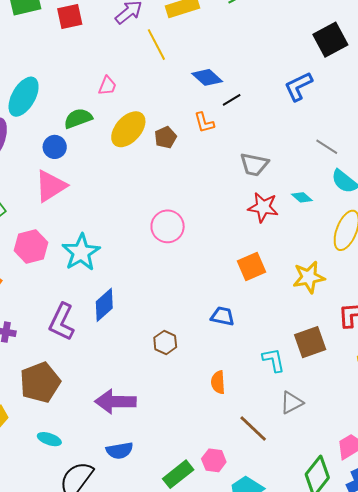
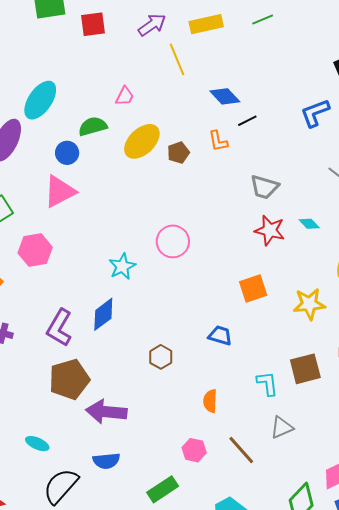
cyan star: (81, 252) -> (122, 266), moved, size x0.7
brown pentagon: (40, 382) -> (69, 379), moved
pink hexagon: (214, 460) -> (194, 450), moved

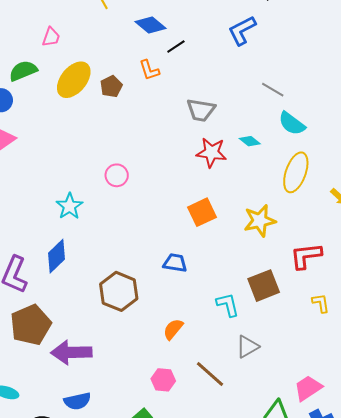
pink circle: (173, 241) -> (117, 175), size x0.7
brown hexagon: (161, 357) -> (119, 291), size x1.6
orange semicircle: (210, 401) -> (173, 329), turned 45

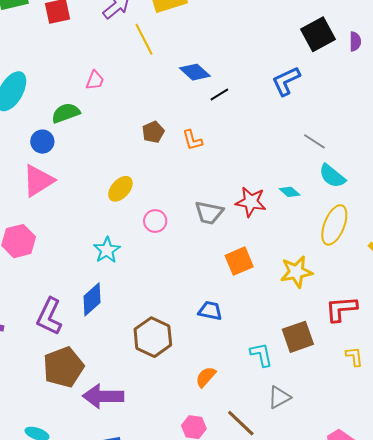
orange L-shape: (149, 70) -> (192, 140), moved
yellow ellipse: (74, 80) -> (120, 189), moved, size x0.7
gray trapezoid: (201, 110) -> (209, 213), moved

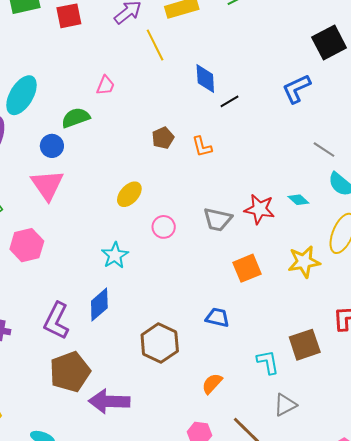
blue diamond: (195, 72) -> (205, 79), turned 44
pink triangle: (38, 181) -> (47, 185), turned -33
yellow star: (296, 272) -> (304, 262), moved

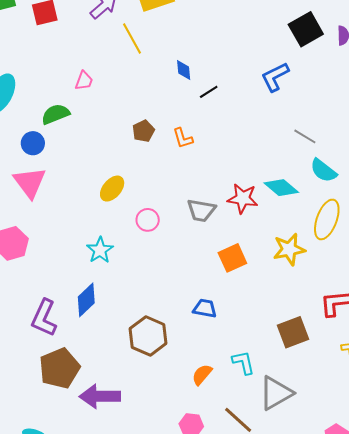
blue diamond: (205, 79) -> (184, 70), size x0.7
cyan diamond: (298, 200) -> (281, 188), size x1.6
cyan L-shape: (268, 362) -> (243, 363), moved
gray triangle: (285, 405) -> (276, 393), size x1.5

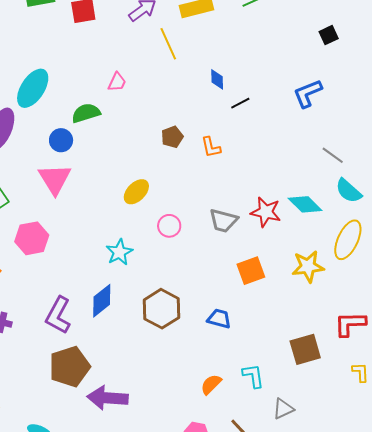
black square: (306, 29) -> (329, 35), moved, size x0.6
brown hexagon: (148, 336) -> (161, 309), moved
gray triangle: (276, 393) -> (283, 409), size x0.6

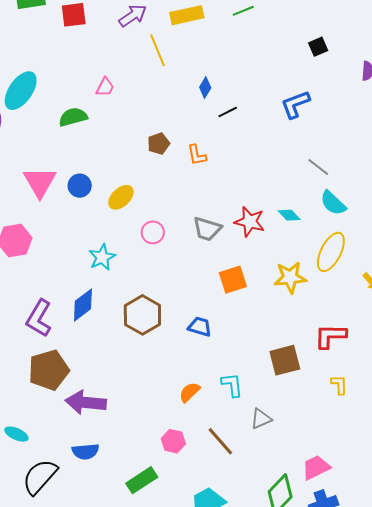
blue diamond: (217, 79) -> (205, 87), turned 30
blue circle: (61, 140) -> (80, 186), moved
cyan diamond: (305, 204) -> (289, 215), size x0.7

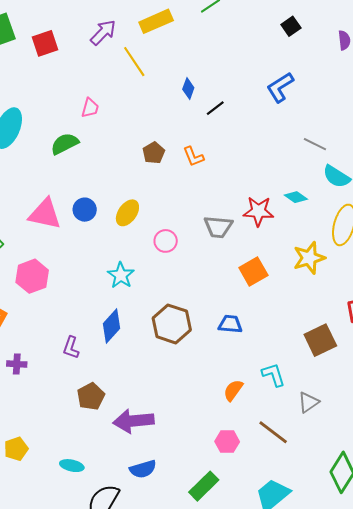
pink triangle: (40, 182) -> (45, 214), turned -36
purple L-shape: (39, 318) -> (71, 348), size x0.6
brown pentagon: (49, 370) -> (91, 396), size x0.7

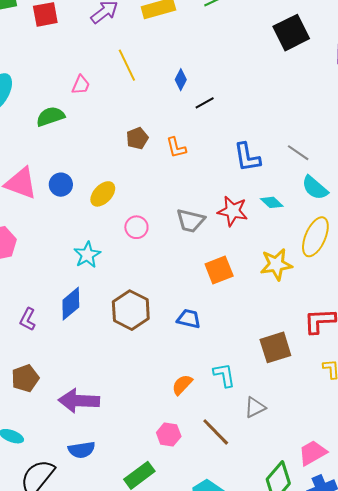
black square: (291, 26) -> (291, 33), size x1.8
yellow line: (134, 62) -> (127, 65), moved
blue L-shape: (280, 87) -> (247, 157), moved, turned -76
brown pentagon: (91, 396) -> (25, 378), moved

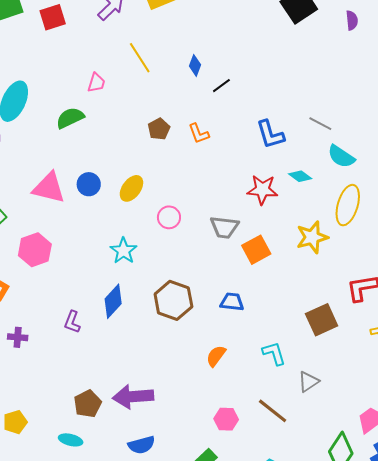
gray trapezoid: (191, 221) -> (224, 227), moved
brown pentagon: (25, 378) -> (88, 404), moved
orange semicircle: (182, 385) -> (216, 356), moved

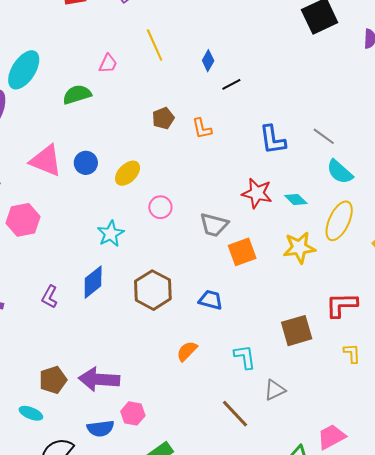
cyan diamond: (300, 176) -> (296, 199), moved
pink hexagon: (226, 419) -> (133, 413), moved

